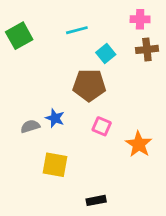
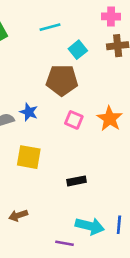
orange star: (139, 144) -> (110, 119), moved
black rectangle: (96, 200) -> (77, 181), moved

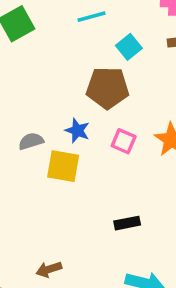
blue star: (29, 112) -> (77, 131), moved
yellow square: (29, 157) -> (63, 166), moved

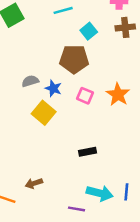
gray semicircle: (31, 141) -> (30, 81), moved
yellow square: (63, 166) -> (44, 113), turned 30

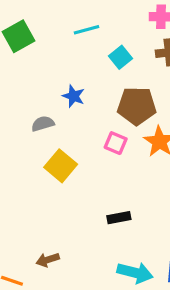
brown pentagon: (74, 59) -> (137, 106), moved
blue star: (53, 88) -> (74, 96), moved

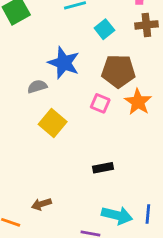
blue star: (74, 96) -> (64, 63), size x1.6

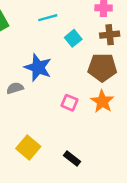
brown pentagon: (118, 71) -> (102, 67), moved
yellow square: (53, 123) -> (28, 148), moved
black rectangle: (103, 168) -> (72, 158), turned 49

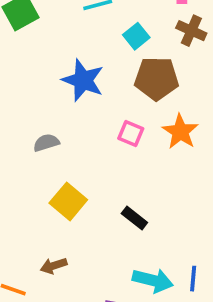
brown cross: (110, 35) -> (191, 31), turned 30
brown pentagon: (102, 67) -> (156, 78), moved
gray semicircle: (15, 88) -> (46, 143), moved

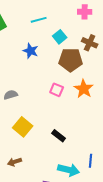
brown cross: (191, 31) -> (90, 43), moved
blue star: (83, 80) -> (31, 51), moved, size x0.7
blue line: (193, 279) -> (91, 161), moved

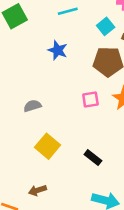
cyan square: (60, 37) -> (106, 26), moved
pink square: (57, 90) -> (90, 100), turned -32

